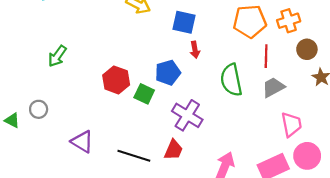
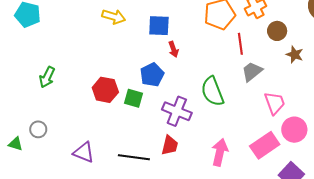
green semicircle: (231, 80) -> (212, 91), moved

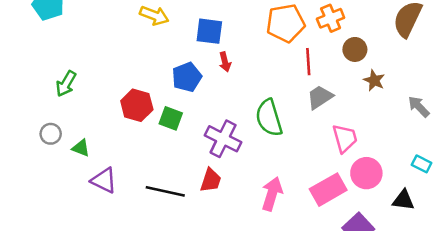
blue pentagon: (152, 75) -> (187, 77), moved
gray circle: (38, 129) -> (51, 134), moved
green triangle: (16, 144) -> (81, 148), moved

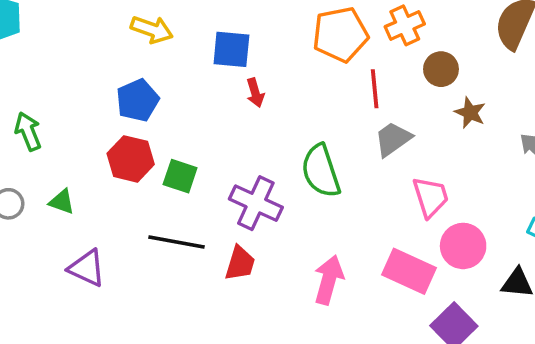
blue pentagon: (187, 77) -> (137, 100), moved
green arrow: (66, 84) -> (28, 131), turned 130
green triangle: (81, 148) -> (62, 202), moved
pink rectangle: (328, 190) -> (409, 271), turned 56
black line: (165, 191) -> (177, 242), moved

